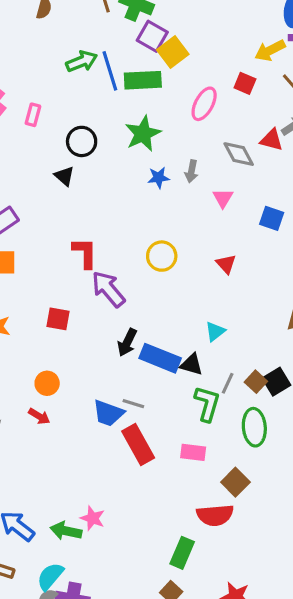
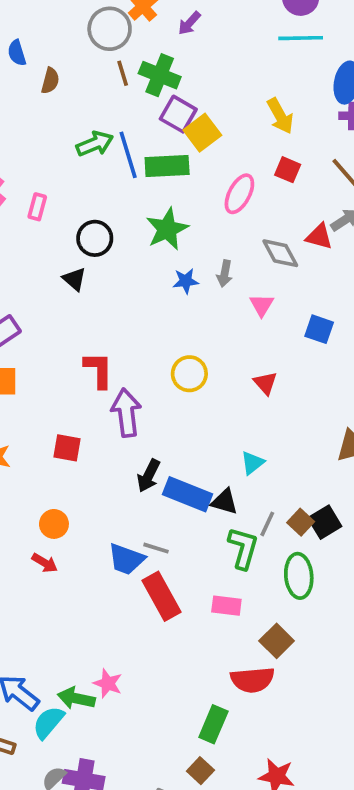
yellow arrow: (270, 50) -> (280, 116), moved, turned -92
purple arrow: (108, 289) -> (126, 413), turned 33
cyan semicircle: (50, 576) -> (48, 722), moved

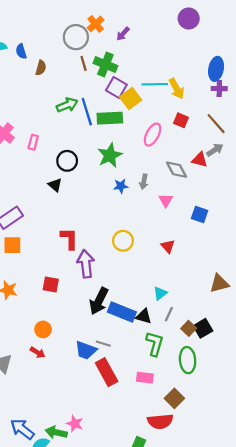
cyan line: (301, 38) -> (155, 84), moved
black arrow: (149, 476) -> (99, 301), size x1.4
gray line: (267, 524) -> (169, 314), moved

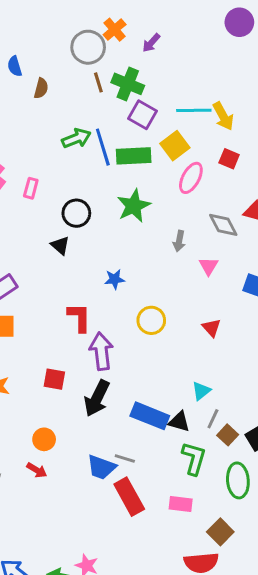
yellow square: (131, 98) -> (175, 146), moved
blue star: (121, 186) -> (115, 279), moved
black arrow: (99, 301) -> (97, 398), moved
brown square: (189, 328) -> (228, 435), moved

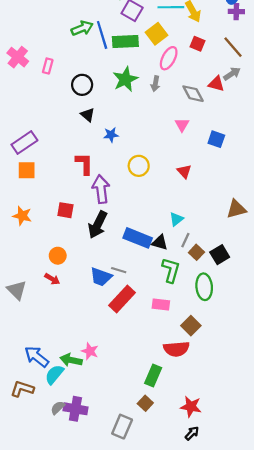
gray arrow: (179, 241) -> (155, 84), moved
black triangle: (60, 245) -> (88, 115), moved
red rectangle: (129, 497) -> (122, 299), turned 72

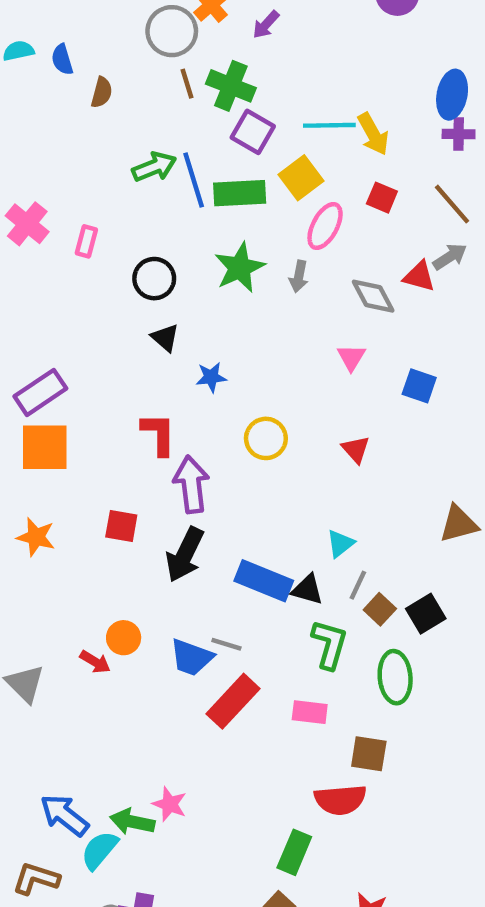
orange square: (27, 170) -> (45, 447), size x1.4
orange circle: (58, 256) -> (124, 638), moved
brown square: (191, 326) -> (369, 754), turned -36

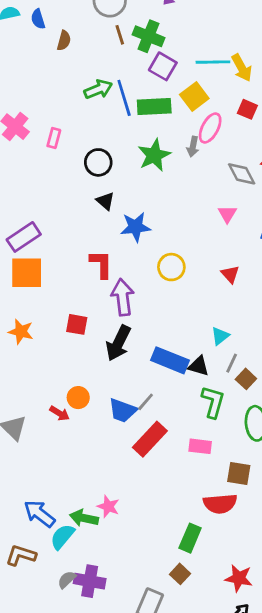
gray arrow: (299, 276) -> (193, 147), moved
blue star: (211, 377) -> (136, 227), size x1.5
gray line: (226, 644) -> (146, 402), turned -66

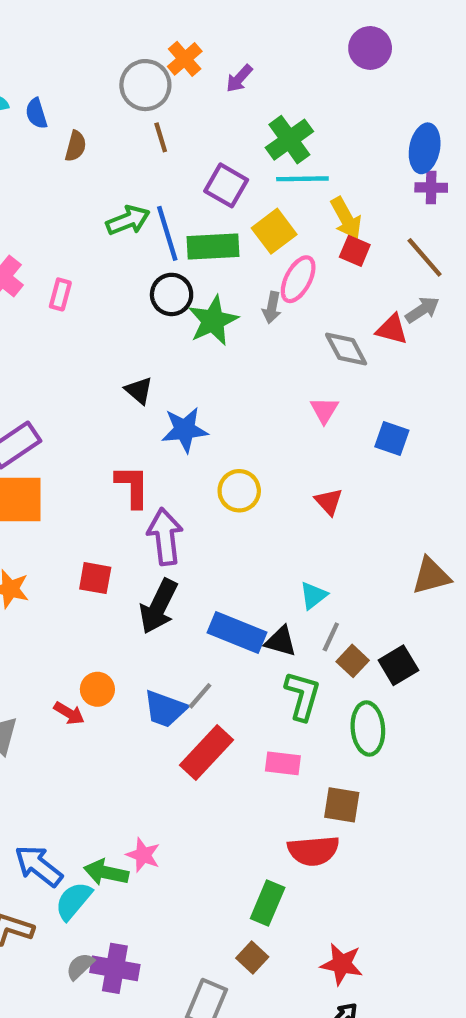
green cross: (148, 36) -> (289, 140), moved, turned 32
yellow arrow: (242, 68) -> (346, 218), moved
black circle: (98, 162) -> (172, 294), moved

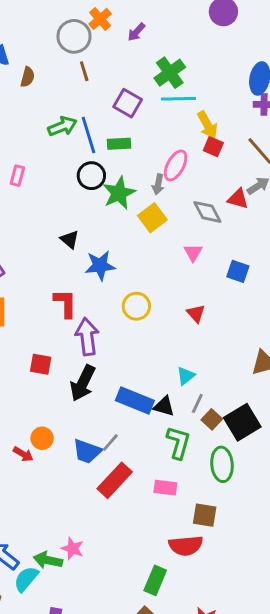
yellow square: (274, 231) -> (152, 218), moved
green rectangle: (213, 246) -> (119, 144), size x0.7
black square: (398, 665) -> (242, 422), size x1.4

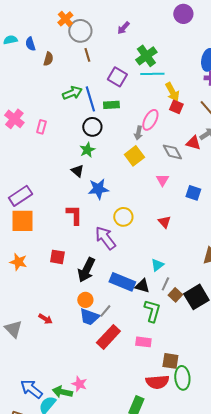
orange cross: (100, 19) -> (65, 19), moved
green star: (119, 193) -> (87, 150), moved, size x0.7
purple arrow: (87, 337) -> (105, 238), moved, turned -30
orange circle: (42, 438) -> (85, 300), moved
green ellipse: (222, 464) -> (182, 378), moved

